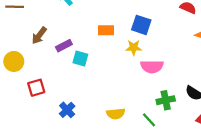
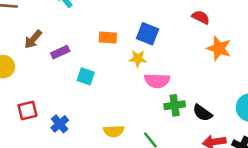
cyan square: (80, 59) -> (86, 76), moved
red square: (36, 88) -> (28, 110), moved
green cross: (166, 100) -> (175, 105), moved

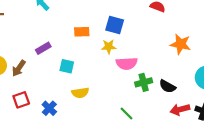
brown arrow: (33, 39) -> (19, 68), moved
orange star: (219, 48) -> (181, 44), moved
yellow semicircle: (114, 131) -> (80, 93), moved

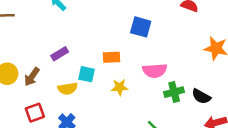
orange rectangle: (82, 32) -> (112, 57), moved
yellow star: (109, 47) -> (120, 87), moved
yellow semicircle: (80, 93) -> (68, 89), moved

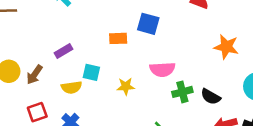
orange rectangle: (112, 57) -> (118, 38), moved

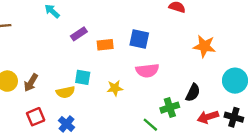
blue square: (148, 24) -> (139, 39), moved
purple rectangle: (64, 51) -> (79, 34), moved
green cross: (182, 92) -> (170, 108), moved
black semicircle: (211, 97) -> (193, 93), turned -90

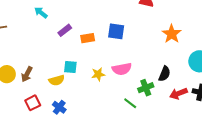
orange star: (204, 46) -> (172, 34), turned 30
pink semicircle: (147, 71) -> (122, 69), moved

